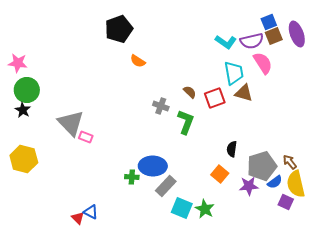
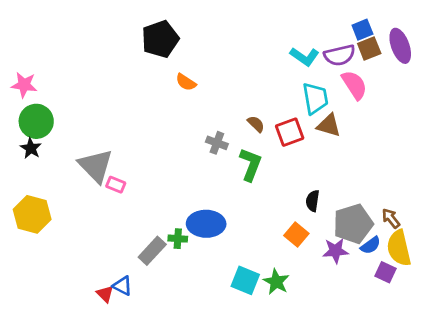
gray rectangle: (166, 186) -> (152, 251), moved

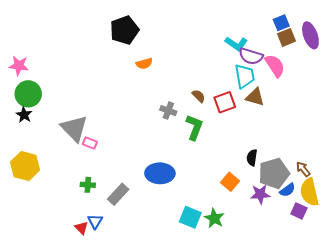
purple semicircle: (340, 55) -> (251, 56), moved, turned 30
orange semicircle: (186, 82) -> (144, 64), turned -49
black semicircle: (313, 201) -> (252, 158), moved
green cross: (178, 239) -> (88, 185), moved
blue triangle: (123, 286) -> (95, 221), turned 35

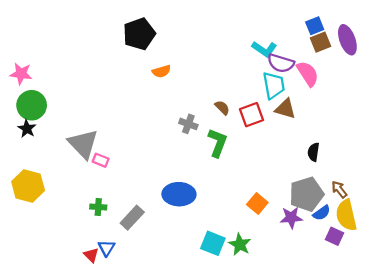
black semicircle: (252, 158) -> (313, 152), moved

